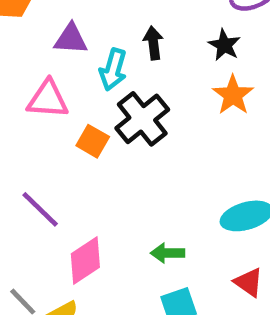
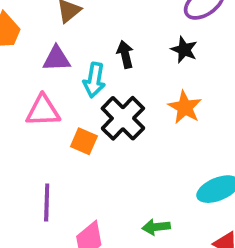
orange star: (233, 95) -> (185, 107), moved
purple line: (40, 209) -> (47, 203), turned 54

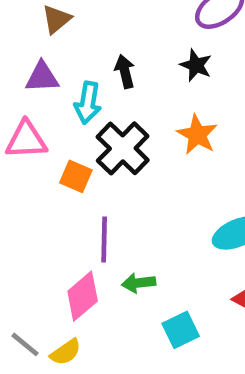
purple line: (47, 203) -> (104, 239), moved
green arrow: (156, 227) -> (139, 283), moved

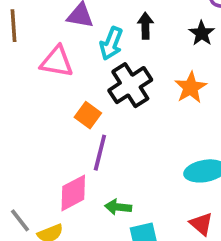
orange square: (76, 176) -> (88, 115), moved
green arrow: (139, 283) -> (118, 207), moved

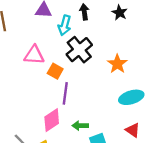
pink triangle: (57, 62) -> (34, 55), moved
orange star: (191, 87) -> (117, 64), moved

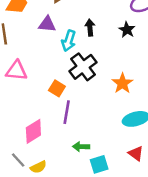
pink triangle: (34, 55) -> (16, 71), moved
pink diamond: (52, 120) -> (33, 131), moved

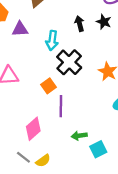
purple triangle: (47, 24) -> (20, 29), moved
black arrow: (90, 28) -> (79, 24), moved
orange square: (57, 88) -> (48, 86), turned 32

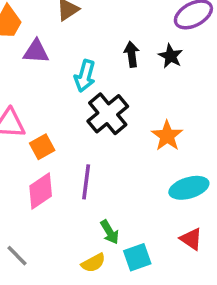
orange square: (48, 86) -> (42, 147), moved
pink diamond: (33, 129) -> (41, 191), moved
green arrow: (79, 136) -> (110, 232), turned -120
yellow semicircle: (43, 161) -> (93, 263), moved

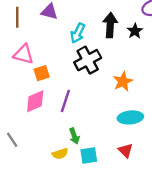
black arrow: (132, 54) -> (110, 25), size x1.5

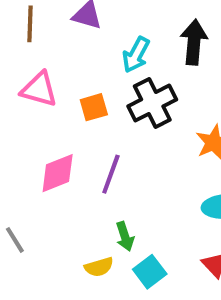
orange square: (42, 73) -> (94, 107), moved
cyan square: (89, 156) -> (150, 272), turned -30

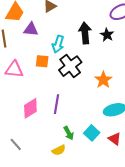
orange square: (94, 107) -> (42, 61), moved, turned 32
cyan square: (150, 272) -> (92, 133), moved

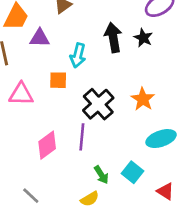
black cross: (70, 66) -> (98, 104), moved
red triangle: (115, 139) -> (165, 191), moved

